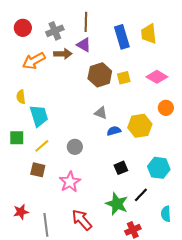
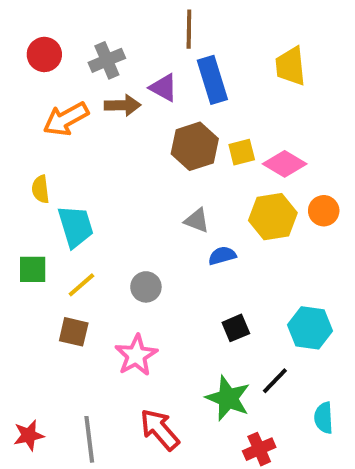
brown line: (86, 22) -> (189, 29), moved
blue rectangle: (122, 37) -> (212, 80), moved
pink diamond: (157, 77) -> (285, 164), moved
yellow hexagon: (140, 126) -> (273, 217), moved
red star: (21, 212) -> (29, 435), moved

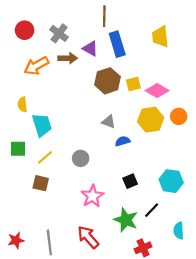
gray cross: (107, 60) -> (59, 33), turned -30
pink star: (136, 355) -> (92, 196), moved

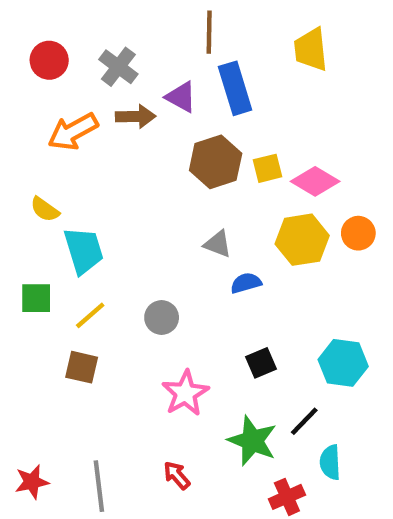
yellow trapezoid: (160, 37) -> (311, 49), moved
yellow semicircle: (22, 105) -> (45, 209), turned -48
cyan semicircle: (179, 231) -> (330, 462), moved
red arrow: (88, 237) -> (177, 475), size x0.6

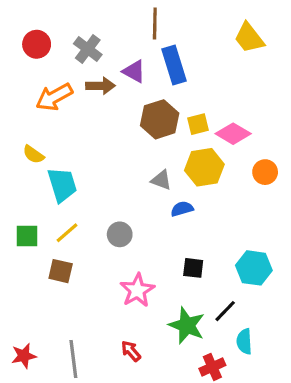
yellow trapezoid: (311, 49) -> (249, 38), moved, turned -32
yellow hexagon: (302, 240) -> (204, 167), moved
green square: (36, 298) -> (27, 236), moved
black square: (261, 363) -> (193, 268), turned 30

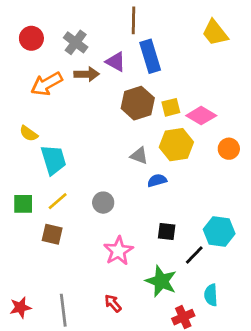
black line: (225, 311) -> (194, 255), moved

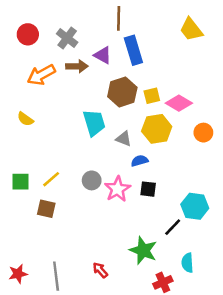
cyan trapezoid: (54, 160) -> (94, 123), moved
black square: (167, 232) -> (148, 189), moved
pink star: (118, 251) -> (117, 189), moved

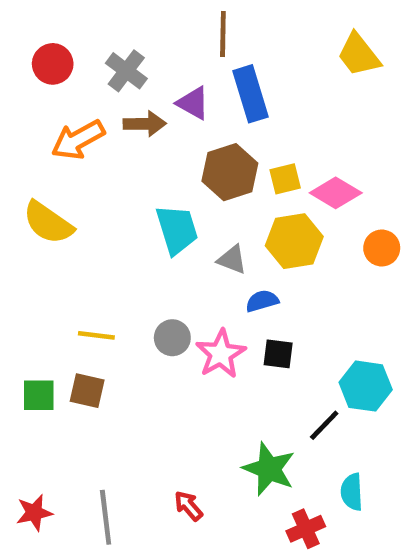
yellow semicircle: (25, 119) -> (48, 223), size x1.6
yellow line: (51, 179) -> (96, 335), turned 48
green square: (20, 182) -> (39, 395), moved

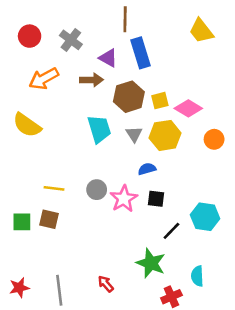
brown arrow: (145, 124) -> (91, 80), moved
gray triangle: (232, 260) -> (134, 134), moved, turned 36
black line: (324, 425) -> (171, 231), moved

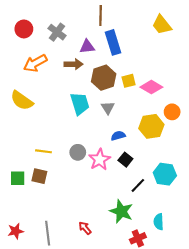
purple triangle: (108, 58) -> (87, 47), turned -35
yellow hexagon: (165, 135) -> (151, 126), moved
black square: (156, 199) -> (125, 160), turned 32

